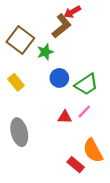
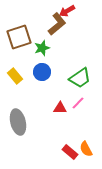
brown square: (20, 40) -> (19, 37), turned 35
blue circle: (59, 78) -> (42, 72), moved
orange semicircle: (93, 151) -> (86, 149), moved, size x0.7

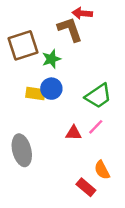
red arrow: (67, 11) -> (82, 13), turned 35
brown L-shape: (57, 24) -> (70, 29), turned -70
yellow rectangle: (15, 76) -> (35, 94), moved, turned -42
orange semicircle: (86, 149) -> (102, 170), moved

